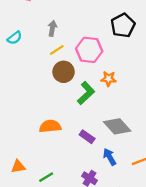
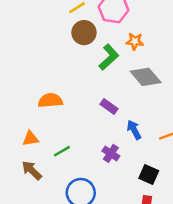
orange semicircle: (50, 126) -> (50, 100), moved
gray diamond: (117, 126) -> (146, 77), moved

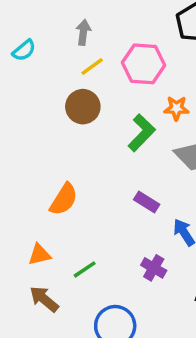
brown circle: (84, 33) -> (83, 107), moved
orange semicircle: (50, 100) -> (64, 199), turned 130

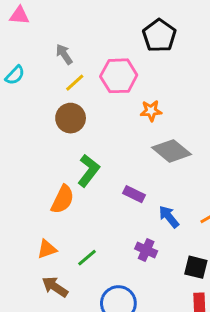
gray arrow: (83, 32) -> (64, 54), turned -35
green L-shape: (142, 133) -> (89, 171), moved

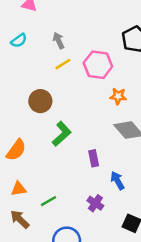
cyan semicircle: (15, 75) -> (19, 41), moved
brown circle: (71, 118) -> (40, 101), moved
purple rectangle: (134, 194) -> (94, 158), turned 42
orange semicircle: (63, 199) -> (16, 150), moved

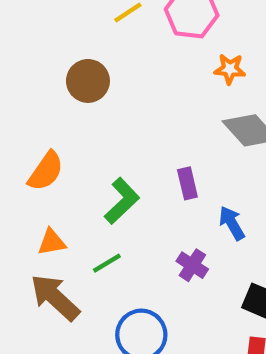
green L-shape: (62, 134) -> (122, 201), moved
brown arrow: (20, 219) -> (55, 297), size x1.4

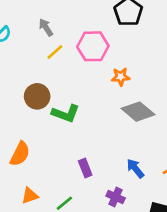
purple rectangle: (187, 183) -> (85, 168), moved
green L-shape: (122, 201) -> (66, 114), moved, turned 72

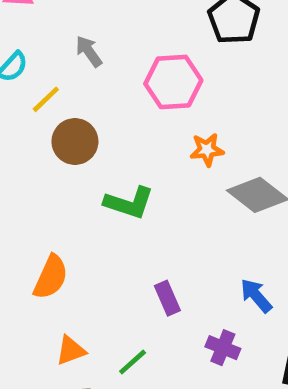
yellow line: (55, 52) -> (46, 99), moved
orange star: (121, 77) -> (207, 150), moved
brown circle: (37, 96) -> (75, 141), moved

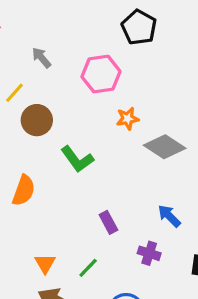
green L-shape: (129, 203) -> (77, 159), turned 40
orange semicircle: (51, 277) -> (24, 190), moved
orange triangle: (71, 350) -> (45, 263), turned -35

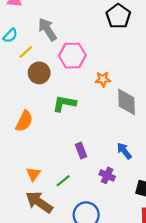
gray arrow: (41, 58) -> (47, 29), size x1.5
pink hexagon: (101, 74) -> (72, 56), moved
gray diamond: (165, 147) -> (127, 102), turned 48
green L-shape: (77, 159) -> (64, 104), turned 130

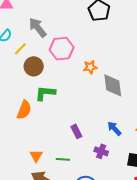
green L-shape: (64, 104) -> (45, 93), moved
green line: (63, 181) -> (63, 159), turned 48

